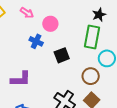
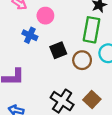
brown circle: (91, 76) -> (82, 60), moved

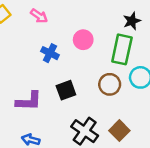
pink circle: (45, 16) -> (83, 40), moved
black square: (58, 50) -> (66, 90), moved

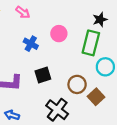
brown circle: (110, 84) -> (77, 84), moved
brown square: (119, 131) -> (96, 97), moved

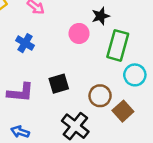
black star: (100, 19) -> (101, 16), moved
blue cross: (31, 44) -> (25, 43), moved

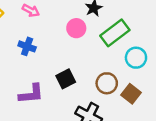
green rectangle: (118, 45) -> (115, 33), turned 48

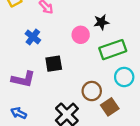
black square: (66, 79) -> (54, 64), moved

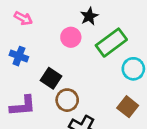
black square: (54, 64) -> (51, 78), turned -30
brown circle: (92, 91) -> (67, 100), moved

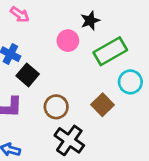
black square: (51, 78) -> (28, 75), moved
brown square: (128, 107) -> (103, 105), moved

